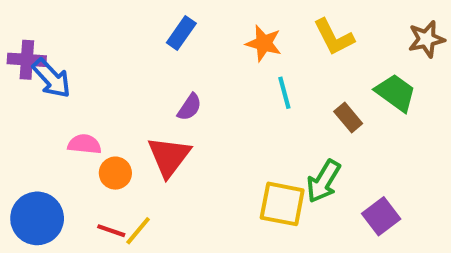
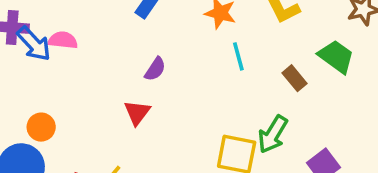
pink semicircle: (84, 144) -> (63, 40), moved
red triangle: (169, 157) -> (137, 113), size x0.7
orange circle: (115, 173) -> (41, 127), moved

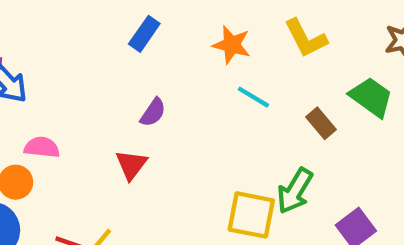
pink semicircle: (63, 40) -> (42, 147), moved
cyan line: (238, 56) -> (253, 97), turned -44

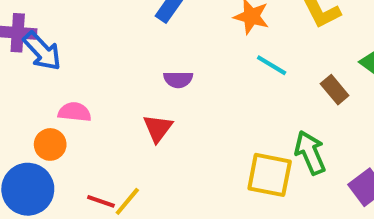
purple semicircle: (153, 112) -> (178, 79), turned 56
green arrow: (295, 191) -> (310, 153), turned 126

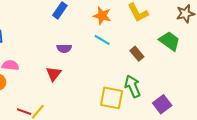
cyan line: (272, 65) -> (102, 40), moved
brown rectangle: (335, 90) -> (137, 54), moved

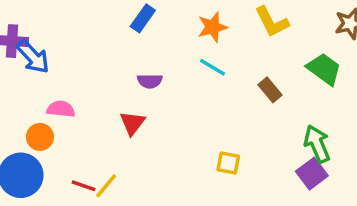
orange star: (102, 16) -> (213, 27), turned -30
green arrow: (133, 86) -> (317, 144), moved
yellow square: (112, 98) -> (228, 163), size x0.6

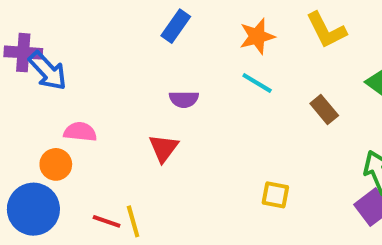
yellow line: (106, 186) -> (133, 221), turned -56

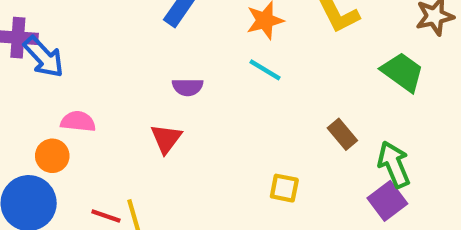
brown rectangle: (324, 110) -> (342, 134), moved

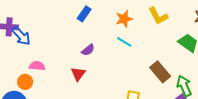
purple semicircle: (188, 87) -> (88, 50), turned -40
brown rectangle: (342, 134) -> (160, 72), size x1.5

